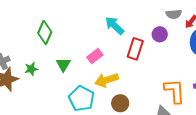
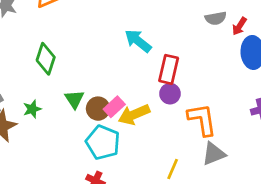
purple circle: (160, 34) -> (170, 94), moved
pink rectangle: (95, 56) -> (114, 107), moved
orange L-shape: (175, 91) -> (202, 120), moved
brown circle: (120, 103) -> (98, 109), moved

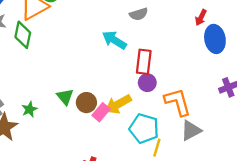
gray semicircle: (216, 18) -> (139, 14), moved
green diamond: (46, 59) -> (23, 35), moved
pink rectangle: (114, 107) -> (101, 112), moved
cyan pentagon: (103, 142) -> (144, 128), moved

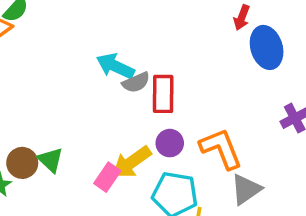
gray semicircle: (139, 14) -> (136, 82), moved
purple circle: (147, 83) -> (170, 143), moved
brown circle: (86, 103) -> (22, 163), moved

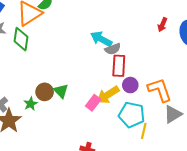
red arrow: (242, 18) -> (162, 25), moved
red rectangle: (163, 94) -> (119, 66), moved

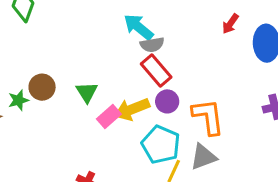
red rectangle: (119, 66) -> (156, 71), turned -55
green triangle: (61, 91) -> (87, 92), moved
gray triangle: (173, 114) -> (203, 157), moved

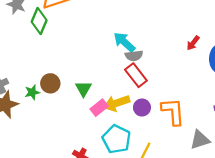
purple circle: (167, 101) -> (142, 108), moved
cyan pentagon: (161, 145) -> (116, 139), moved
gray triangle: (203, 157) -> (200, 140), moved

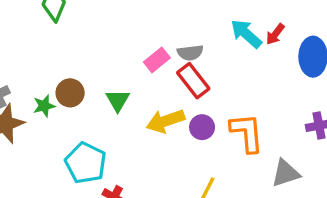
cyan arrow: (124, 42) -> (246, 34), moved
pink rectangle: (99, 108) -> (157, 60), moved
cyan pentagon: (116, 139) -> (86, 163), moved

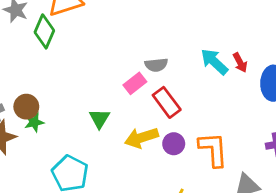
red arrow: (275, 34) -> (240, 63), turned -66
gray semicircle: (190, 53) -> (156, 65), moved
brown circle: (70, 93) -> (26, 107), moved

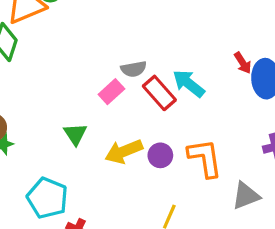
cyan arrow: (214, 62) -> (189, 84), moved
red arrow: (240, 63) -> (243, 63), moved
red rectangle: (167, 102) -> (159, 93), moved

